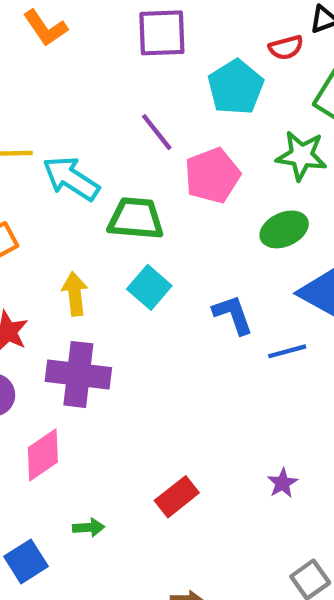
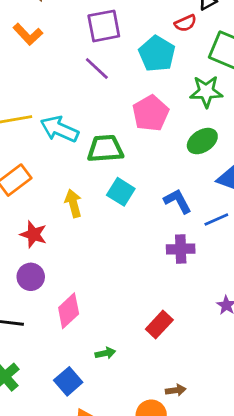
purple line: (157, 132) -> (97, 69), moved
purple cross: (78, 374) -> (181, 249), moved, size x0.7

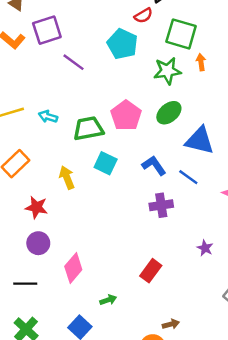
purple square: (104, 26) -> (47, 30), moved
pink pentagon: (151, 113) -> (126, 116), moved
cyan arrow: (59, 129) -> (48, 117), size x0.6
blue line: (216, 220) -> (188, 177), turned 66

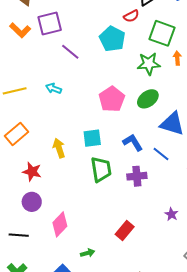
cyan arrow: (48, 117) -> (54, 88), moved
green trapezoid: (88, 129) -> (101, 169), moved, turned 88
cyan square: (106, 163) -> (92, 138), turned -36

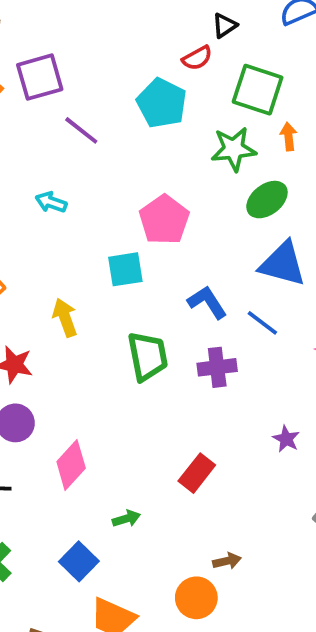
green ellipse: (148, 99) -> (267, 200), moved
cyan square: (92, 138) -> (125, 269), moved

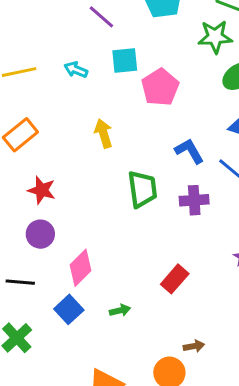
cyan square: (125, 269) -> (125, 60), moved
yellow arrow: (65, 318) -> (104, 133), moved
blue square: (79, 561) -> (69, 309), moved

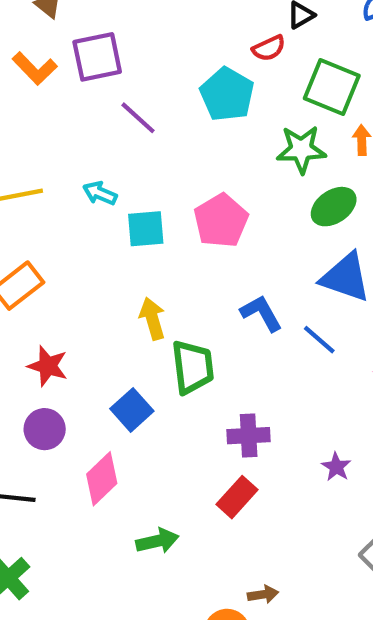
cyan square: (125, 60) -> (146, 229), moved
yellow arrow: (104, 133) -> (152, 319), moved
purple cross: (194, 200) -> (249, 436), moved
blue square: (69, 309) -> (132, 410), moved
green arrow: (120, 310) -> (157, 541), size x1.4

